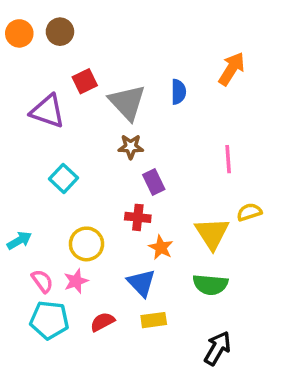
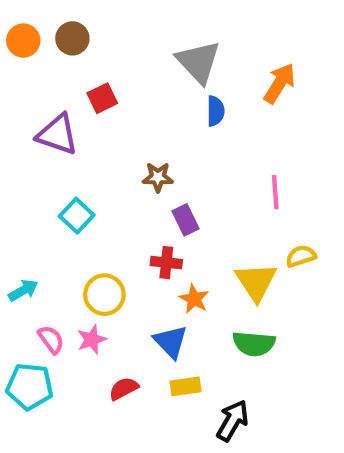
gray triangle: (127, 102) -> (198, 62), moved
cyan pentagon: (49, 320) -> (30, 386), moved
black arrow: (217, 348) -> (233, 421), moved

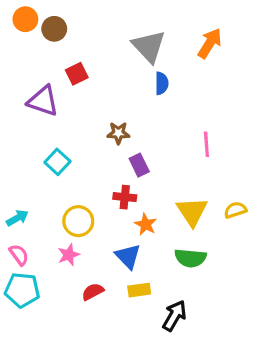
orange circle: (23, 41) -> (25, 19), moved
orange arrow: (280, 83) -> (210, 43), moved
yellow semicircle: (301, 256) -> (235, 210), moved
pink semicircle: (51, 339) -> (19, 255), moved

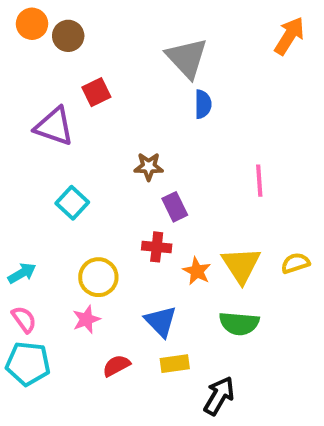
orange arrow: (210, 43) -> (289, 36), moved
orange star: (146, 224) -> (197, 271), moved

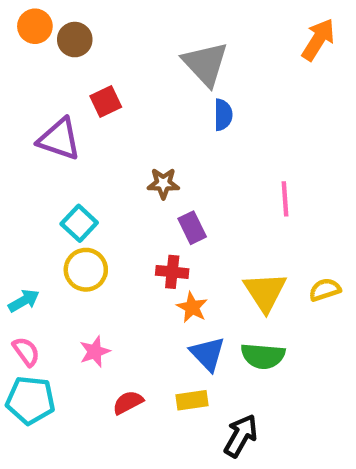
orange star: (197, 271) -> (192, 307), moved
yellow circle: (98, 277) -> (86, 270), moved
blue triangle: (161, 321) -> (208, 354), moved

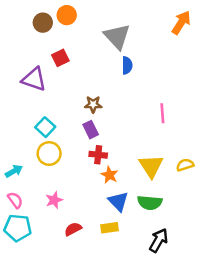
orange circle: (35, 26) -> (67, 15), moved
purple rectangle: (192, 228) -> (91, 130), moved
black arrow: (241, 436) -> (159, 240), moved

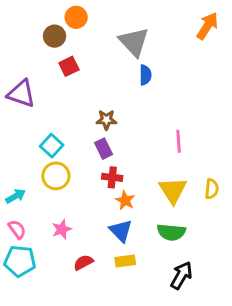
brown circle: (43, 23) -> (54, 36), moved
purple triangle: (34, 79) -> (21, 94), moved
pink line: (162, 113) -> (179, 141), moved
yellow semicircle: (185, 165) -> (212, 189), turned 114
blue triangle: (118, 201) -> (121, 231), moved

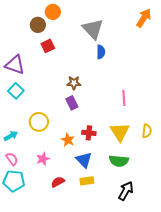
cyan square: (52, 146) -> (16, 91), moved
red cross: (112, 177) -> (89, 133), moved
orange star: (125, 200) -> (68, 140), moved

